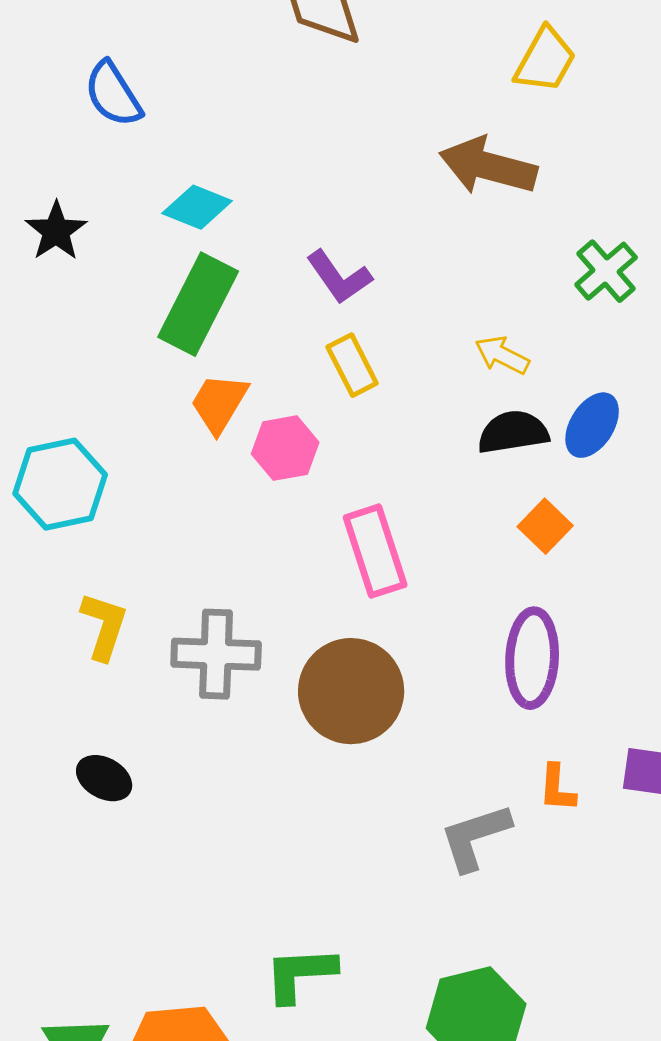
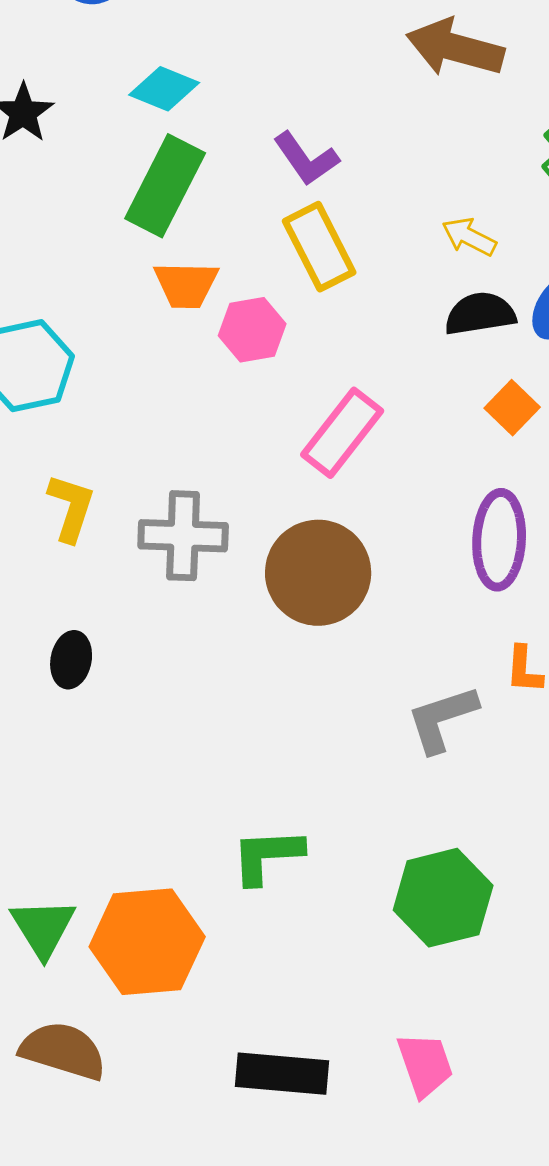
yellow rectangle: (352, 365) -> (319, 247), size x1.4
orange trapezoid: (219, 403) -> (186, 285), turned -120
pink rectangle: (375, 551) -> (342, 433), turned 56
black ellipse: (104, 778) -> (71, 660), turned 72

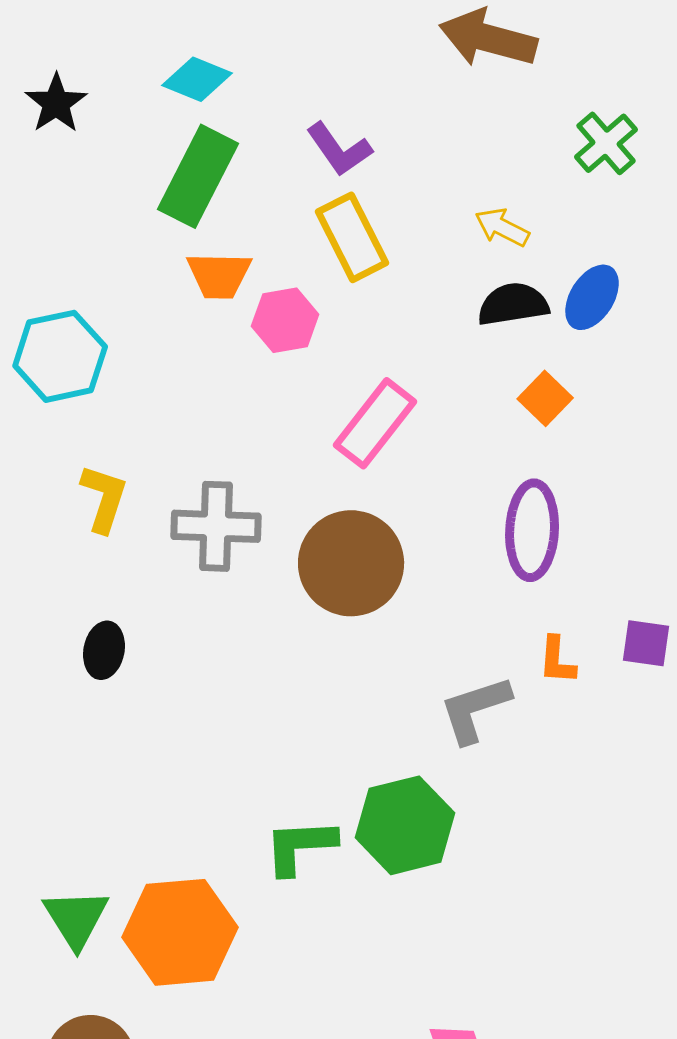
green hexagon: (443, 898) -> (405, 825), moved

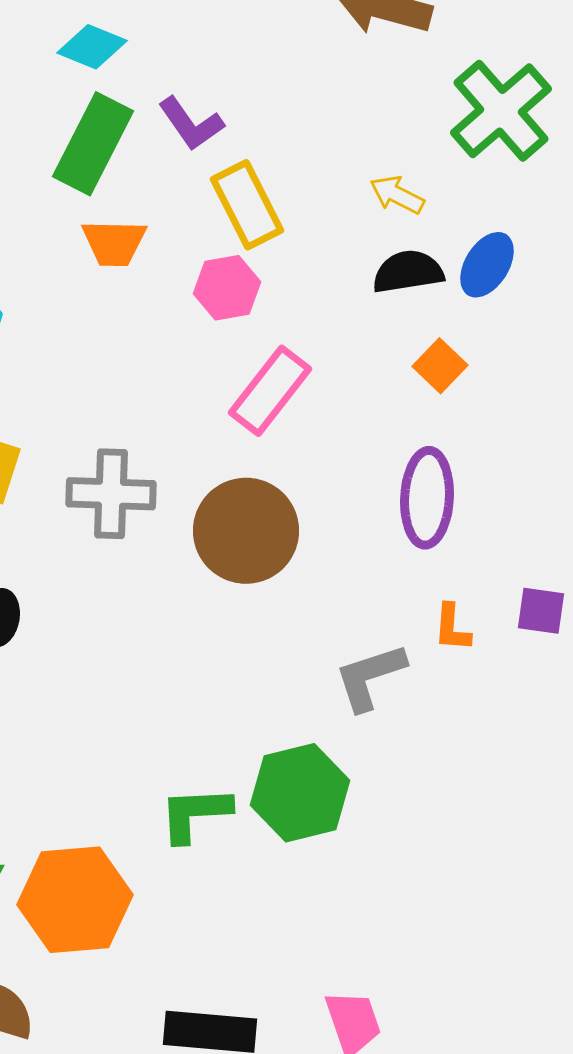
green cross: (606, 143) -> (501, 111), size x1.6
purple L-shape: (339, 149) -> (191, 124), moved
pink hexagon: (285, 320) -> (227, 288), moved

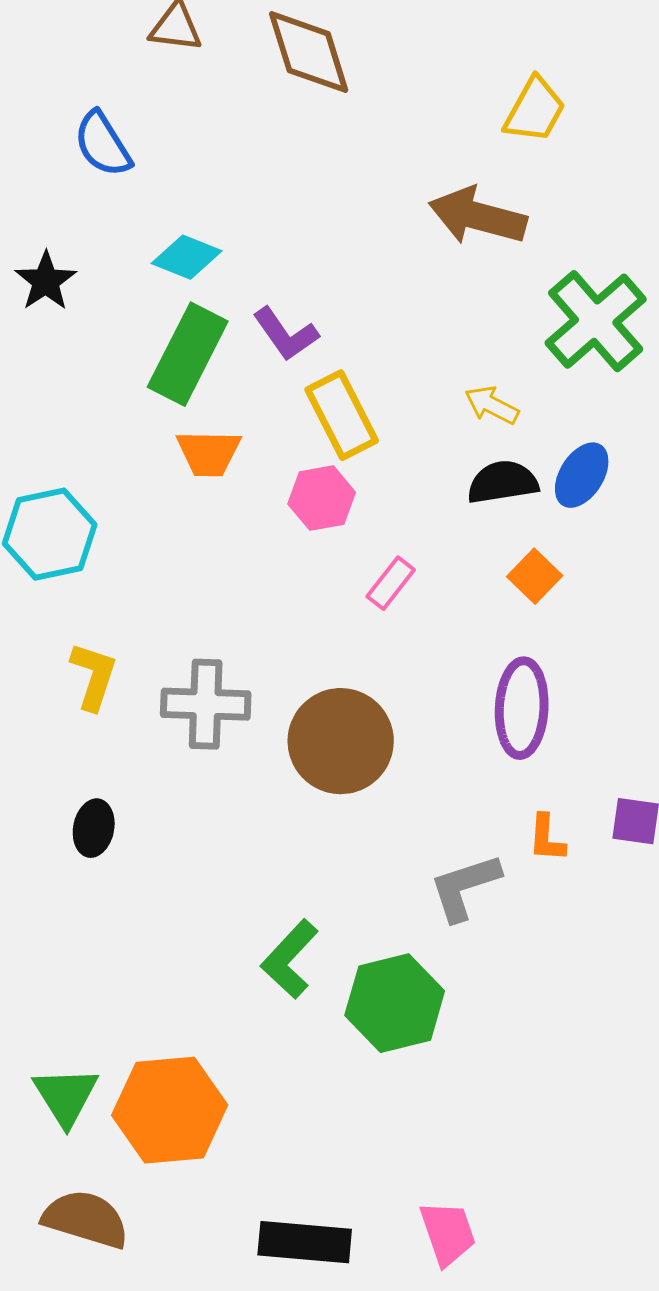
pink rectangle: (270, 391) -> (391, 583), moved, size x0.6
green L-shape: (195, 814) -> (290, 959), moved, turned -44

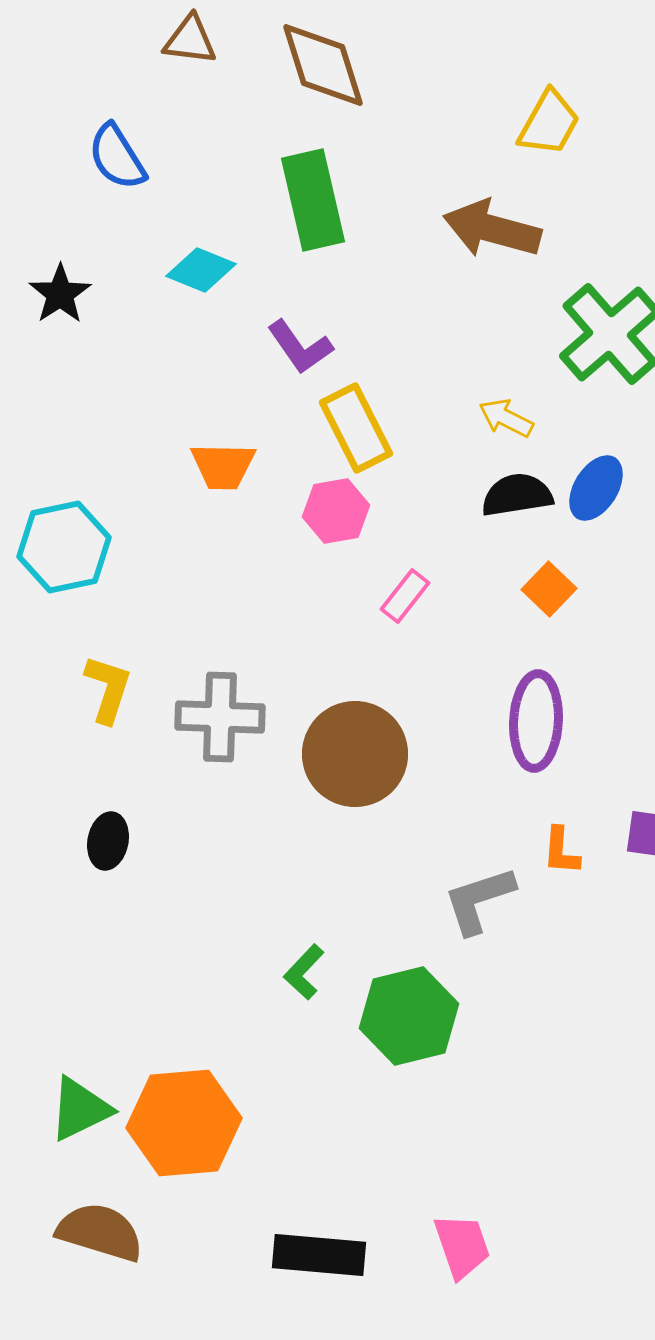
green rectangle: (188, 354) -> (313, 200), moved, turned -40
green L-shape: (290, 959) -> (304, 972), size x0.7
green triangle: (66, 1096) -> (80, 1109), turned 36

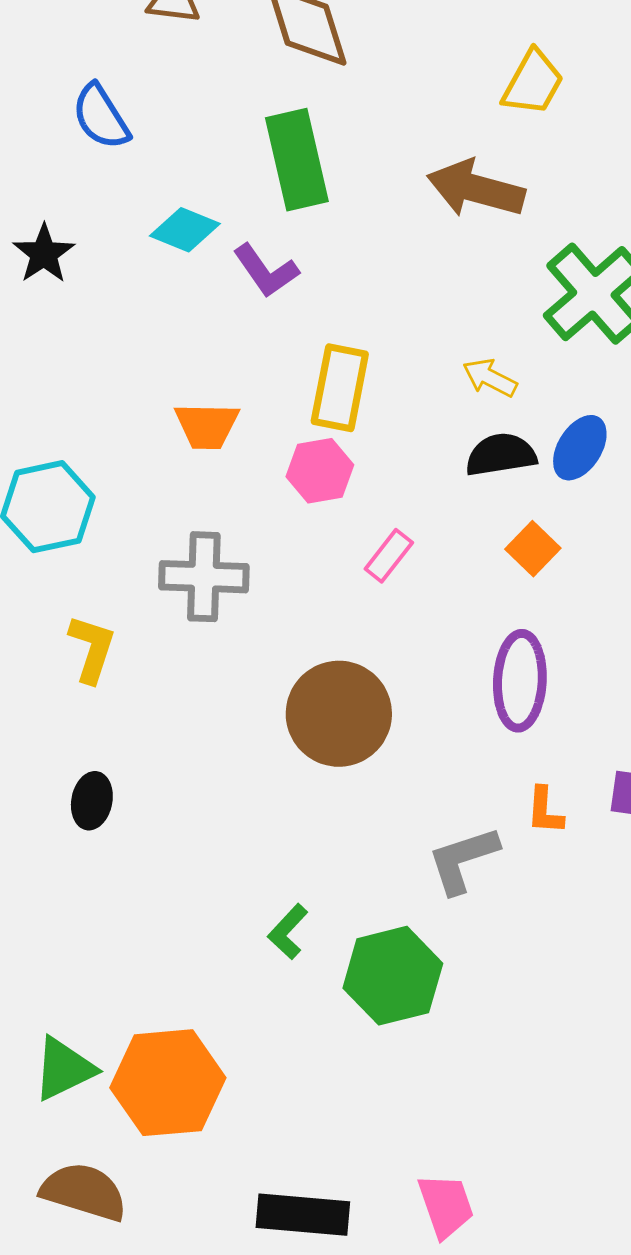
purple L-shape: (300, 347) -> (266, 271), moved
yellow rectangle: (356, 428) -> (340, 388), turned 38
gray cross: (220, 717) -> (204, 577), moved

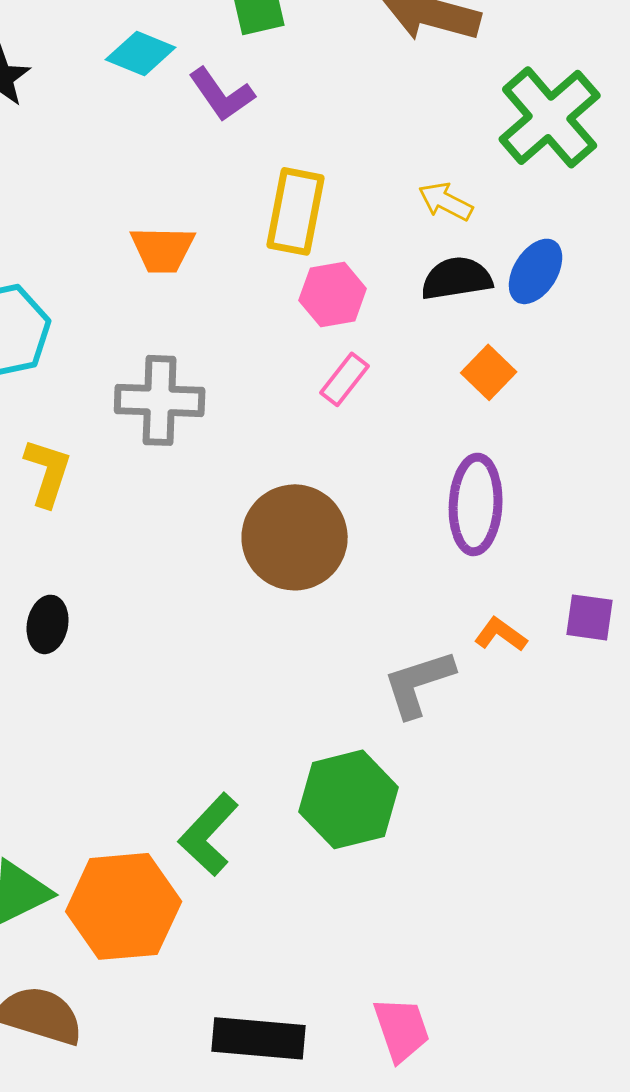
pink hexagon: (320, 471) -> (333, 294), moved
orange L-shape: (545, 811) -> (501, 634), turned 122
green L-shape: (288, 932) -> (209, 834), moved, size x1.5

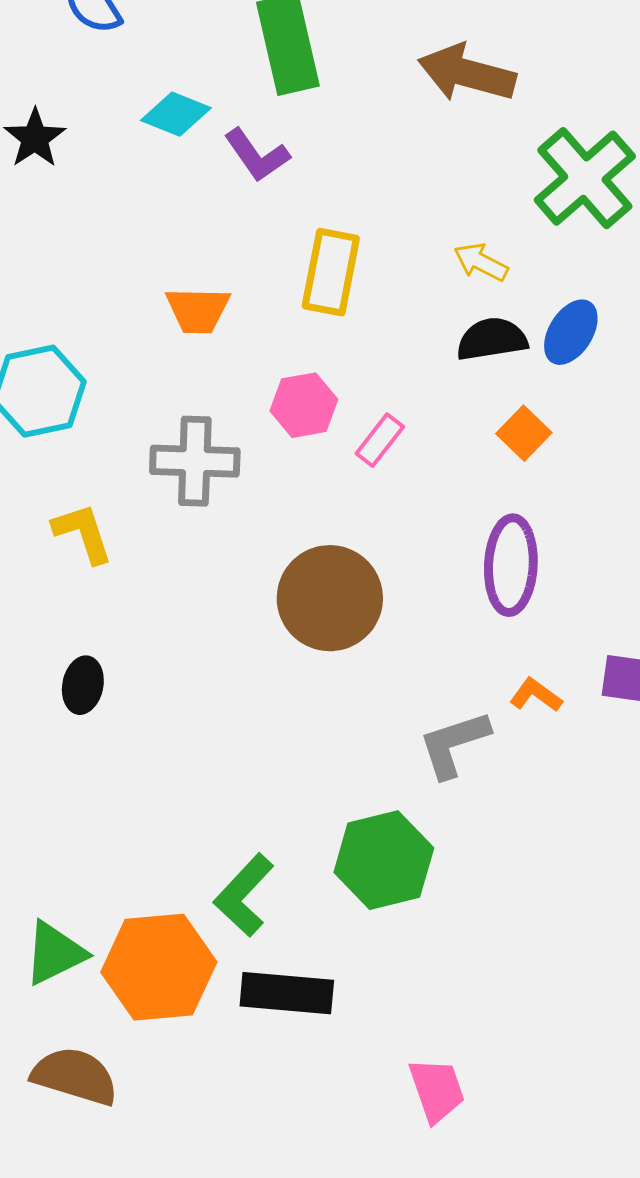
pink hexagon: (333, 294) -> (304, 405), moved
yellow L-shape: (48, 472) -> (83, 533), turned -36
black rectangle: (259, 1038) -> (287, 993), moved

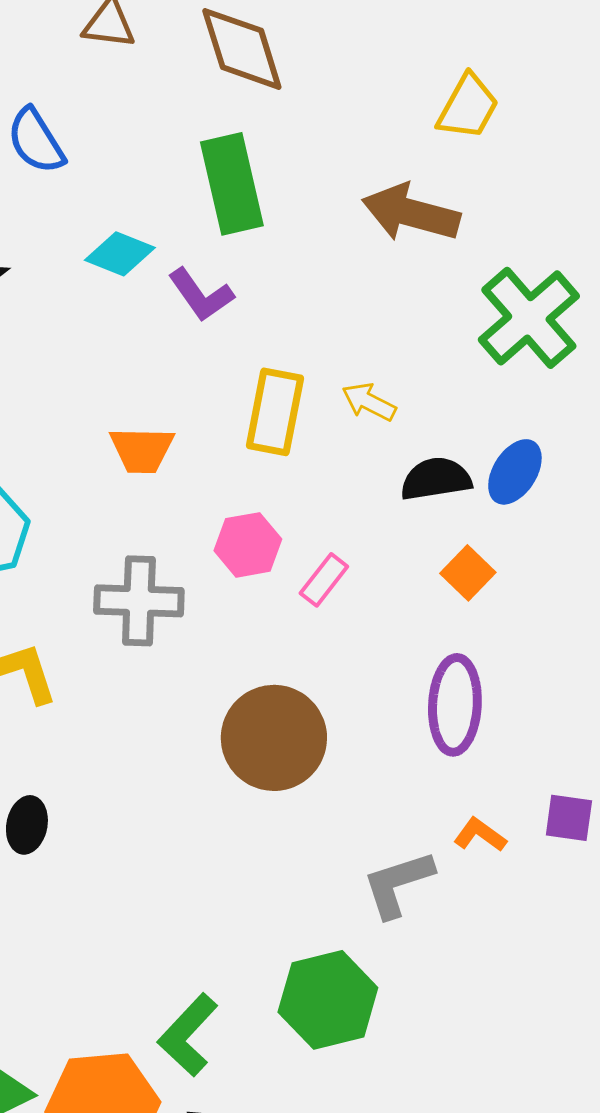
yellow arrow: (481, 262) -> (369, 402), moved

